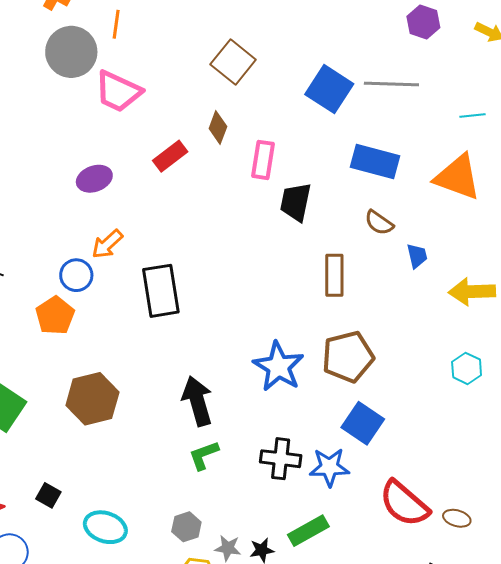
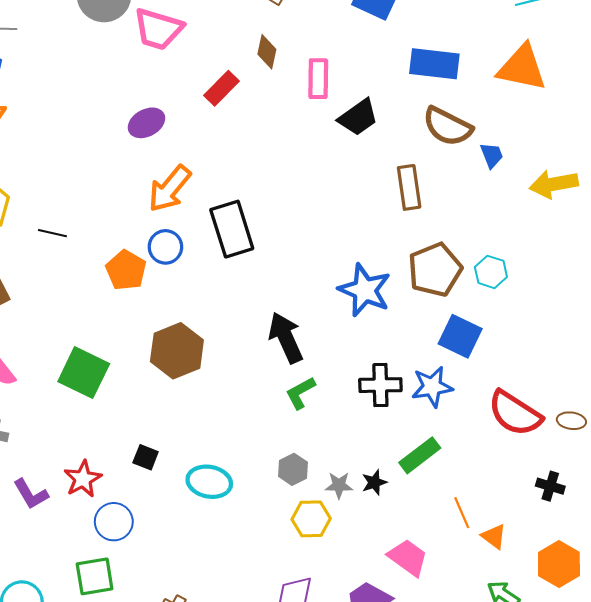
black trapezoid: (296, 202) -> (358, 117), turned -129
brown semicircle: (379, 223) -> (448, 126), size x1.6
orange arrow: (107, 244) -> (170, 189), size x1.4
blue circle: (76, 275) -> (165, 247), moved
cyan hexagon: (467, 368) -> (491, 272), moved

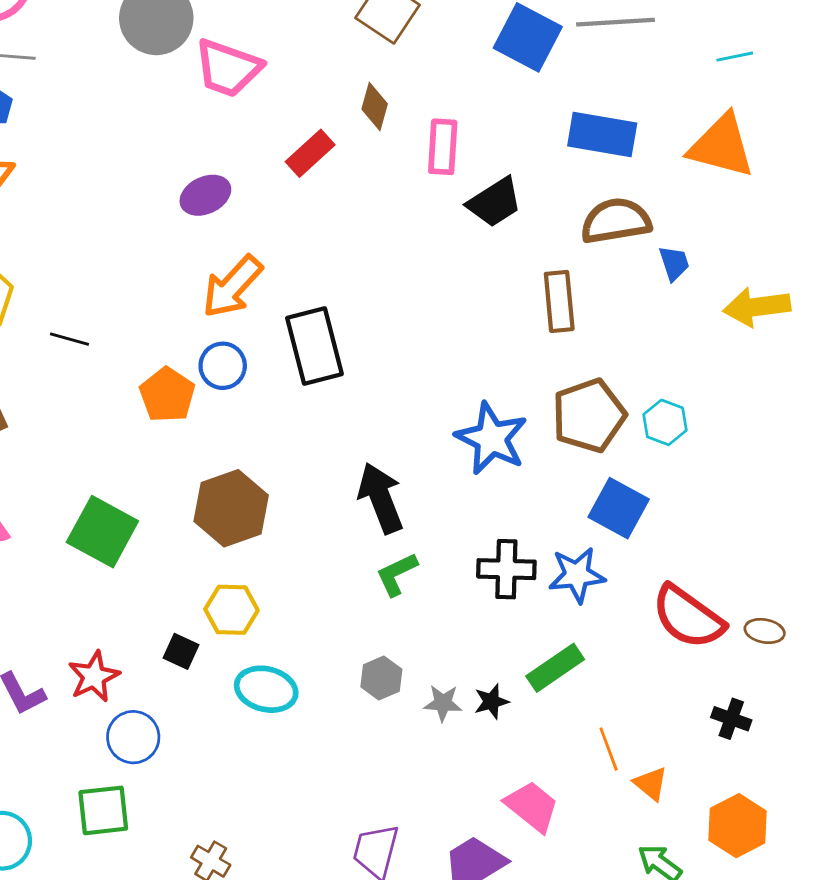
brown semicircle: (448, 126) -> (616, 221), turned 141
yellow hexagon: (311, 519) -> (231, 610), moved

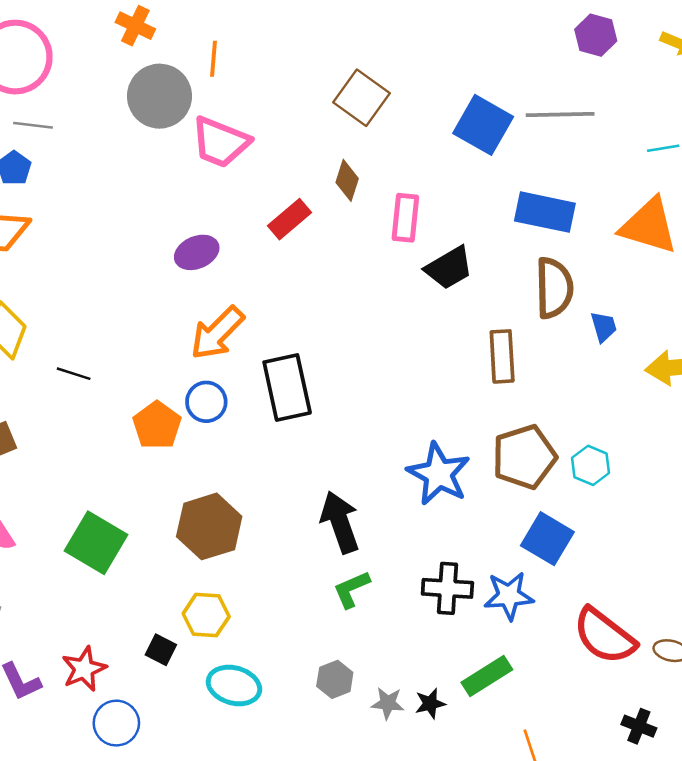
brown semicircle: (616, 221) -> (554, 288), turned 96

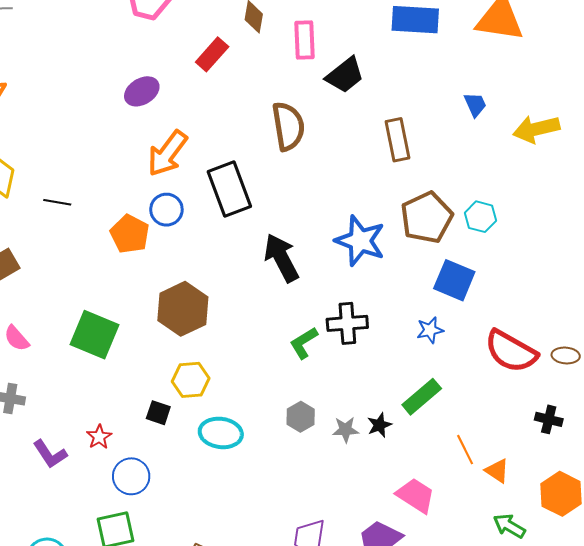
brown semicircle: (554, 288) -> (288, 126), moved
black arrow: (340, 522) -> (281, 258), moved
black cross: (447, 588) -> (347, 323), moved
blue star: (509, 596) -> (430, 330), size x0.7
red star: (84, 669) -> (99, 437), size x0.7

